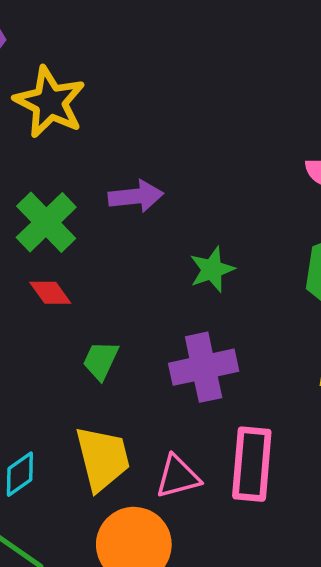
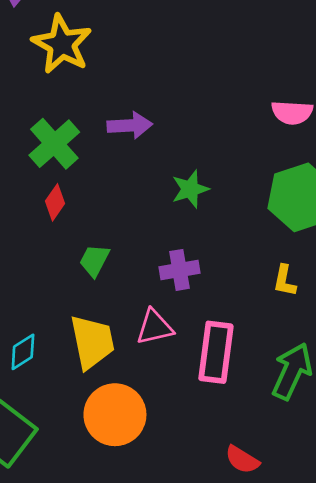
red diamond: (50, 293) -> (55, 202), turned 68
purple cross: (204, 367) -> (180, 270), size x0.7
pink triangle: (178, 477) -> (155, 327), moved

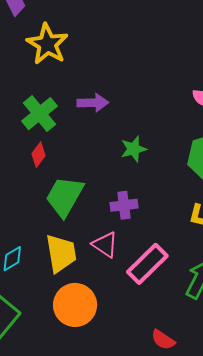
green trapezoid: (94, 260) -> (65, 196), size x1.8
pink triangle: (155, 327) -> (105, 245), turned 44
pink rectangle: (216, 352) -> (147, 264), turned 36

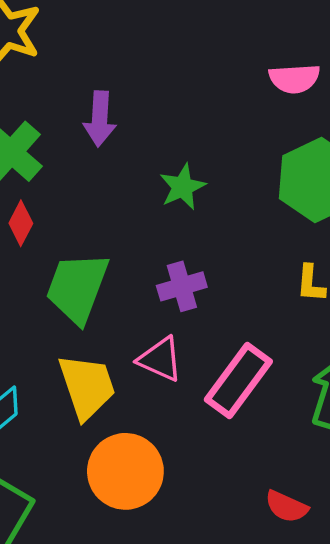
purple arrow: (93, 103) -> (100, 119), turned 104

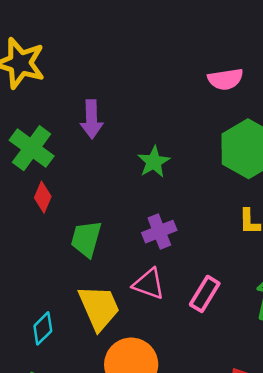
green trapezoid: (77, 288) -> (86, 239), size x0.7
pink rectangle: (238, 381) -> (205, 294), size x0.7

